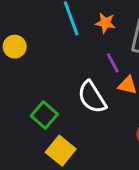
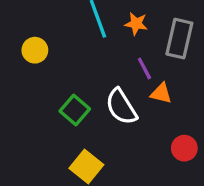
green square: (44, 115) -> (75, 110), moved

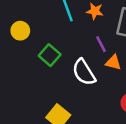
green square: (75, 110) -> (50, 55), moved

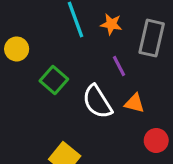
orange triangle: (113, 62) -> (134, 103), moved

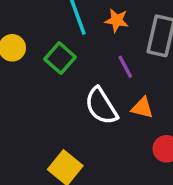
green square: (54, 80) -> (60, 58), moved

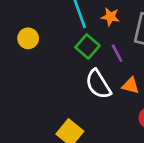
green square: (60, 58) -> (87, 46), moved

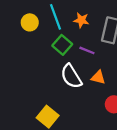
yellow circle: (28, 38) -> (30, 22), moved
purple line: (117, 53) -> (87, 50), turned -40

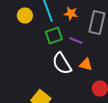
green square: (62, 45) -> (54, 36), turned 30

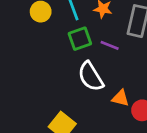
orange triangle: (86, 64) -> (120, 98), moved

